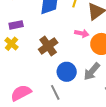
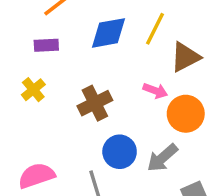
purple rectangle: (16, 25) -> (46, 45), moved

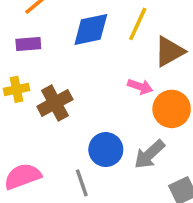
yellow cross: (33, 90) -> (17, 89), turned 30
brown cross: (95, 103) -> (55, 103), moved

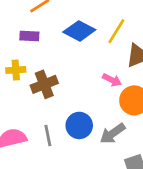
blue diamond: (91, 30) -> (79, 31), turned 32
gray line: (82, 183) -> (48, 135), moved

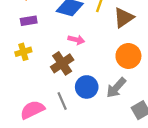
pink arrow: (112, 80) -> (76, 40), moved
brown cross: (44, 84) -> (62, 63), moved

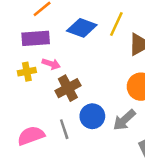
purple rectangle: (29, 21) -> (36, 38), size x1.5
pink arrow: (76, 40) -> (51, 64), moved

